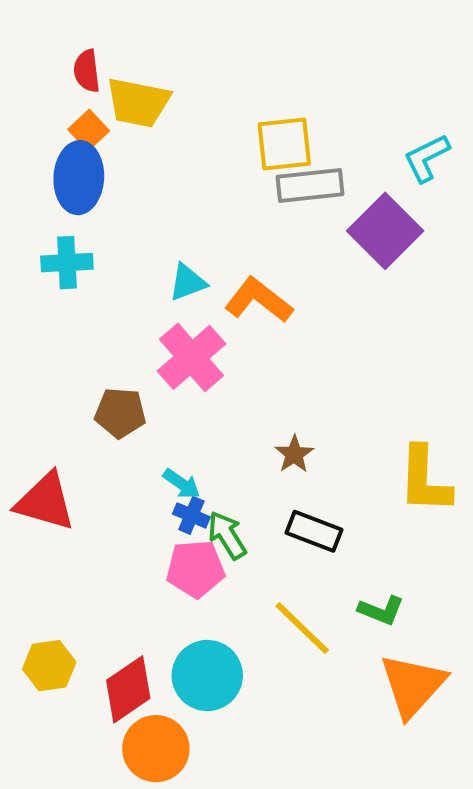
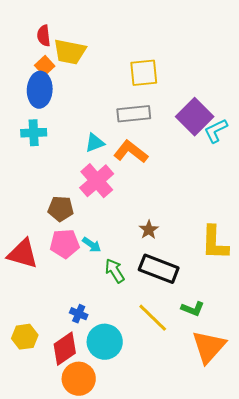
cyan L-shape: (427, 158) -> (216, 131), moved
gray rectangle: (310, 185) -> (134, 114), moved
blue cross: (191, 515) -> (79, 314), moved
black rectangle: (314, 531) -> (159, 269), size x1.4
pink pentagon: (195, 569) -> (65, 244), moved

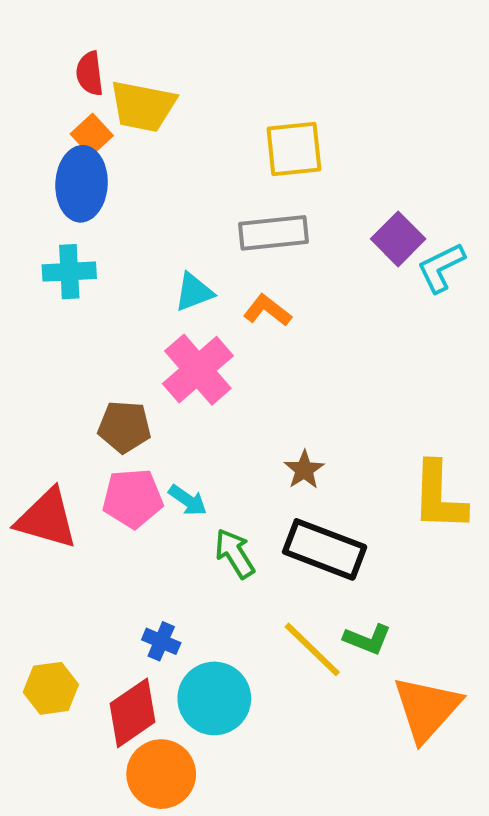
purple square: (195, 117) -> (398, 239), size x0.7
orange L-shape: (131, 152) -> (267, 310), size x0.7
green L-shape: (193, 309) -> (367, 639), moved

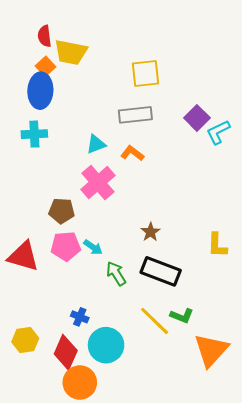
yellow L-shape: (439, 496) -> (217, 245), size x0.7
red diamond: (133, 713) -> (66, 352), turned -32

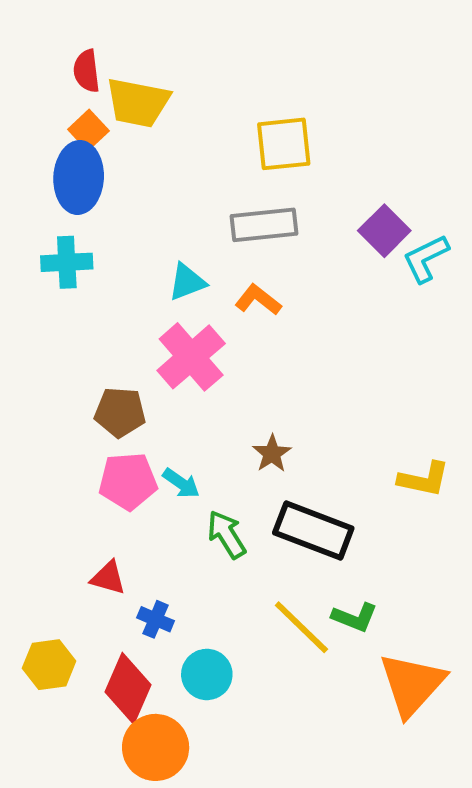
brown star: (150, 232) -> (272, 454), moved
yellow L-shape: (217, 245) -> (424, 479), turned -80
red triangle: (23, 256) -> (108, 578), moved, size x0.6
cyan circle: (106, 345) -> (207, 674), size x0.7

